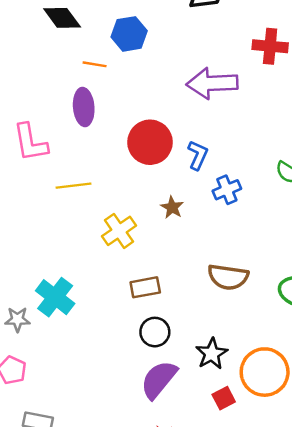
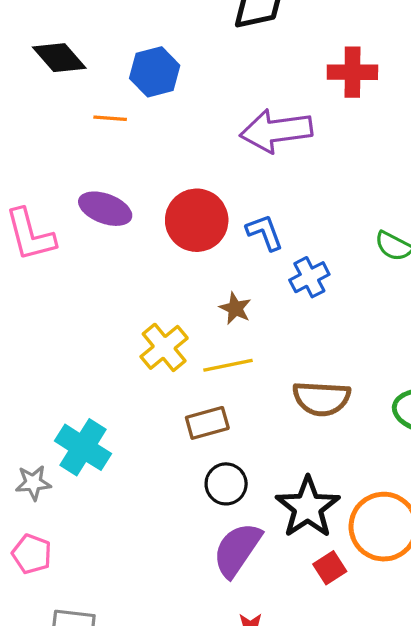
purple ellipse: (84, 107) -> (105, 209), moved, turned -60
blue L-shape: (198, 155) -> (265, 232), turned -40
yellow line: (73, 186) -> (228, 365), moved
black star: (212, 354) -> (308, 507), size x1.4

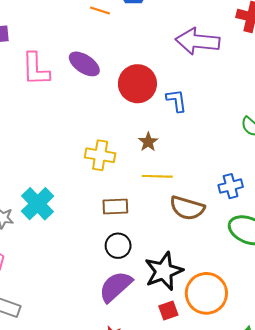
blue cross: (309, 277) -> (231, 186), moved
yellow cross: (164, 347) -> (100, 155), turned 36
yellow line: (228, 365) -> (157, 176), moved

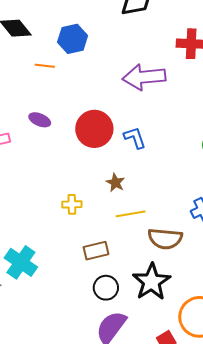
purple ellipse: (84, 64) -> (40, 120), size x0.7
yellow cross: (100, 155) -> (72, 204), size x0.7
black star: (164, 271) -> (152, 282), moved

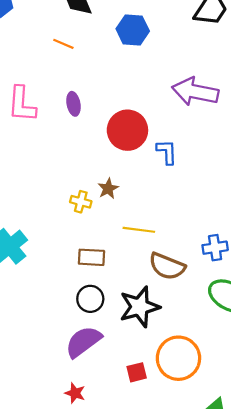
orange line: (45, 66) -> (63, 44), moved
purple ellipse: (40, 120) -> (73, 104), turned 40
brown star: (115, 183) -> (108, 189), moved

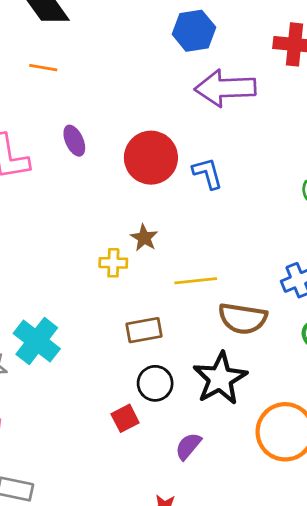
blue hexagon: (133, 30) -> (194, 31), moved
purple semicircle: (83, 342) -> (188, 446), moved, size x0.6
red square: (137, 372) -> (125, 418), moved

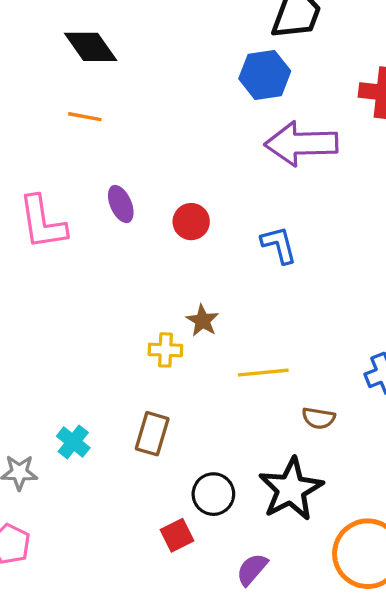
red circle: (151, 158) -> (191, 222), moved, size x0.6
brown semicircle: (243, 318) -> (319, 418), size x0.6
brown rectangle: (144, 330) -> (152, 434), moved, turned -64
cyan cross: (37, 341) -> (73, 442), size x0.6

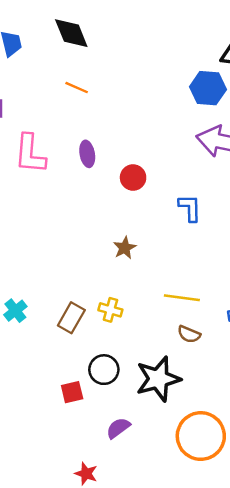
black diamond: (91, 47) -> (71, 33), moved
yellow cross: (165, 350) -> (110, 310), moved
yellow line: (263, 373) -> (182, 298), moved

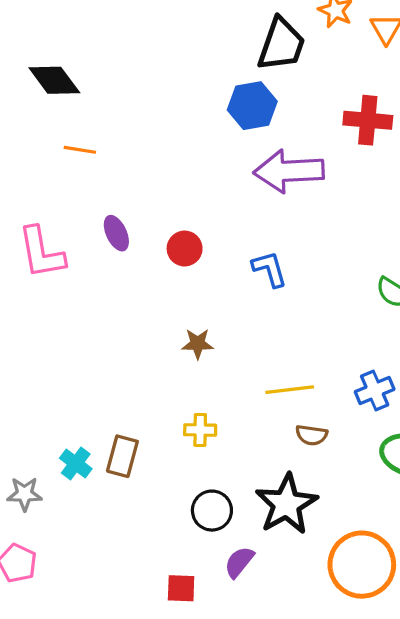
brown star: (125, 248) -> (198, 344), turned -30
brown rectangle: (71, 318) -> (122, 456), moved
red square: (72, 392) -> (181, 588), moved, turned 30
purple semicircle: (118, 428) -> (239, 562), moved

